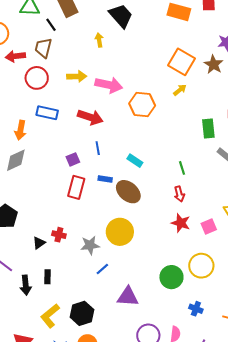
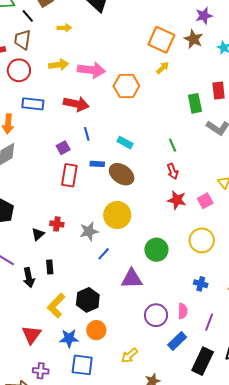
yellow arrow: (99, 40) -> (64, 28), moved, turned 104
green circle: (171, 277) -> (156, 250), moved

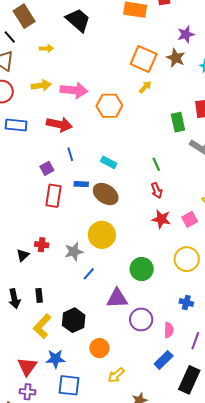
black rectangle: (50, 267) -> (39, 295), moved
purple circle: (156, 315) -> (141, 319), moved
orange circle: (96, 330) -> (99, 348), moved
red triangle: (31, 335) -> (27, 367), moved

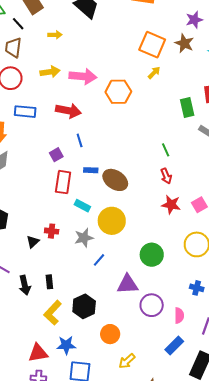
cyan rectangle: (109, 162) -> (82, 206), moved
red triangle: (27, 367) -> (38, 353), turned 45

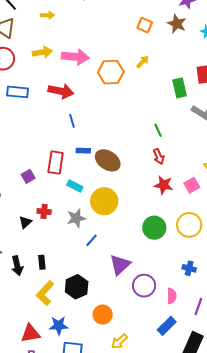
orange square: (152, 45) -> (145, 25), size x0.6
yellow arrow: (154, 73) -> (143, 62), moved
purple square: (56, 155) -> (28, 176), moved
green circle: (152, 255) -> (154, 228), moved
purple triangle: (128, 284) -> (120, 265), turned -40

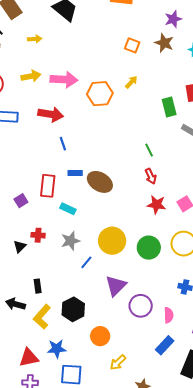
yellow circle: (104, 201) -> (112, 241), moved
black arrow: (17, 266) -> (15, 304), moved, turned 120

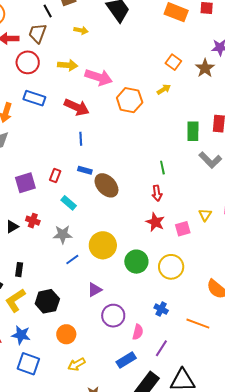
yellow arrow: (131, 82) -> (164, 89), moved
red rectangle: (48, 186) -> (55, 176), size x0.6
purple square: (21, 201) -> (25, 183), size x1.5
purple triangle: (116, 286) -> (95, 290), size x0.7

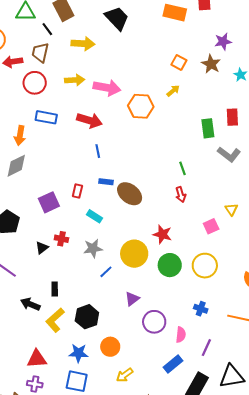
yellow arrow: (81, 30) -> (83, 44), size x1.6
red star: (155, 222) -> (162, 234), moved
blue star: (21, 335) -> (78, 353), moved

